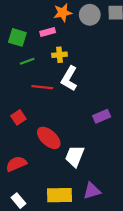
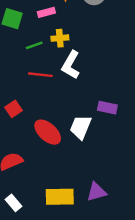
green line: (27, 61) -> (34, 45), moved
purple rectangle: (102, 116) -> (107, 108), turned 35
white trapezoid: (75, 156) -> (81, 127), moved

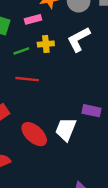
white L-shape: (71, 65) -> (79, 39), moved, turned 32

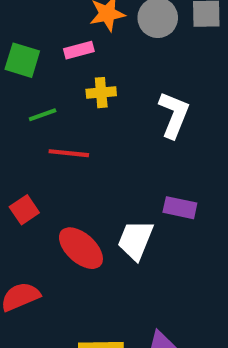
white L-shape: (79, 39) -> (174, 115), moved, turned 140
green line: (21, 51) -> (43, 115), moved

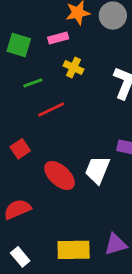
yellow cross: (101, 93) -> (74, 67), turned 30
red line: (69, 153) -> (51, 110), turned -32

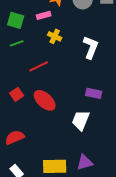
green line: (33, 83) -> (17, 43), moved
white trapezoid: (97, 170) -> (81, 120), moved
red ellipse: (60, 175) -> (45, 100), moved

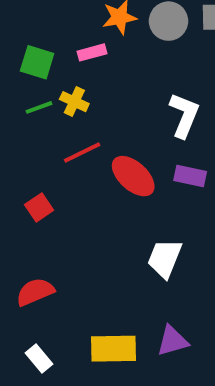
yellow cross: (55, 36) -> (74, 102), moved
purple rectangle: (94, 93) -> (190, 176), moved
red ellipse: (45, 100) -> (133, 176), moved

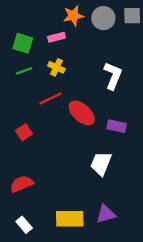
yellow cross: (74, 102) -> (56, 67), moved
purple rectangle: (190, 176) -> (117, 126), moved

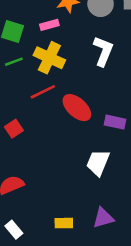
yellow cross: (56, 67) -> (49, 58), size x1.6
white L-shape: (113, 76) -> (103, 51), moved
yellow rectangle: (70, 219) -> (64, 223), size x0.6

